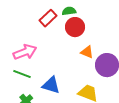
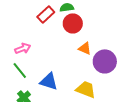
pink arrow: (25, 52) -> (23, 48), size x0.7
green line: (22, 74) -> (20, 70), turned 30

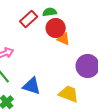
orange triangle: (85, 48) -> (64, 39), moved

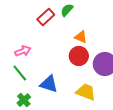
green semicircle: (50, 12) -> (67, 10), turned -40
red circle: (56, 28) -> (79, 56), moved

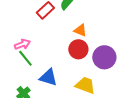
green line: (20, 73) -> (25, 58), moved

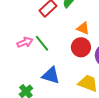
green line: (25, 58) -> (42, 43), moved

